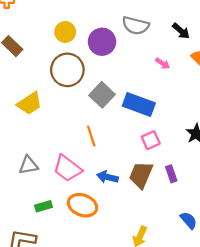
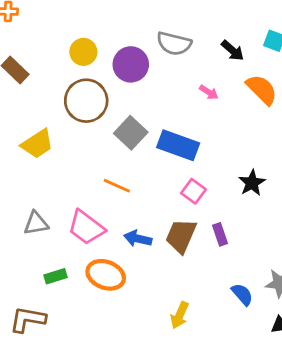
orange line: (91, 136) -> (117, 186), turned -48
pink square: (151, 140) -> (193, 191), turned -30

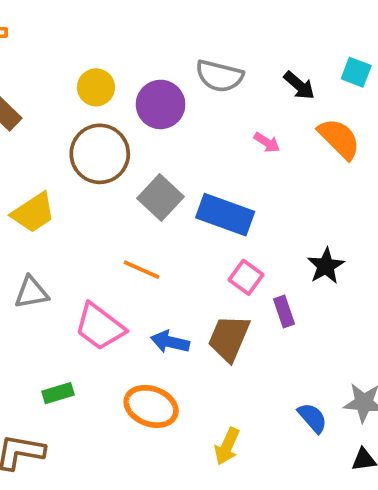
gray triangle: (36, 223) -> (31, 293), moved
purple rectangle: (220, 234) -> (284, 311), moved
orange ellipse: (106, 275) -> (151, 406), moved

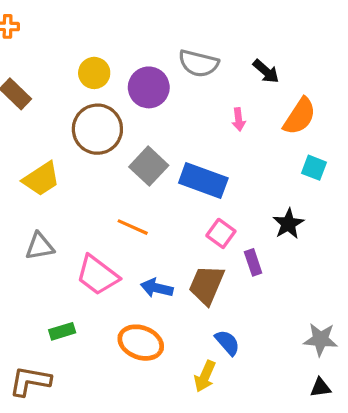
cyan square: (356, 72) -> (314, 168), moved
orange semicircle: (339, 139) -> (300, 116), turned 78
pink arrow: (267, 142) -> (239, 120), turned 50
blue semicircle: (312, 418) -> (227, 343), moved

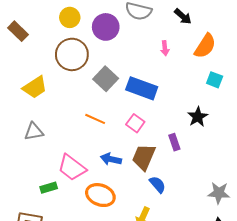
pink square: (221, 233) -> (135, 123), moved
pink trapezoid: (97, 275) -> (72, 168), moved
blue semicircle: (227, 343) -> (158, 184), moved

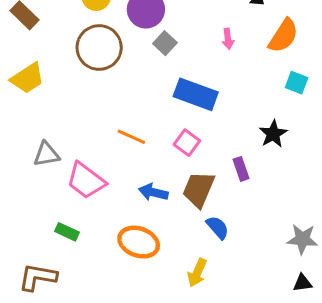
gray square: (106, 79) -> (165, 43), moved, size x0.7
yellow trapezoid: (35, 87) -> (27, 78), moved
pink trapezoid: (72, 168) -> (86, 181), moved
green rectangle: (49, 188) -> (67, 232), turned 42

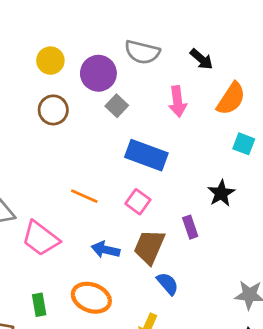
pink arrow: (228, 39) -> (177, 101), size x1.5
brown circle: (99, 48) -> (53, 110), size x0.7
green rectangle: (67, 232) -> (39, 305), moved, turned 55

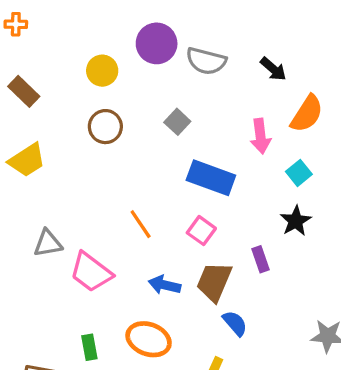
purple circle: (98, 73) -> (157, 43), moved
pink arrow: (177, 101) -> (260, 136), moved
cyan square: (244, 144) -> (299, 173), moved, turned 30
orange line: (84, 196) -> (141, 224), turned 32

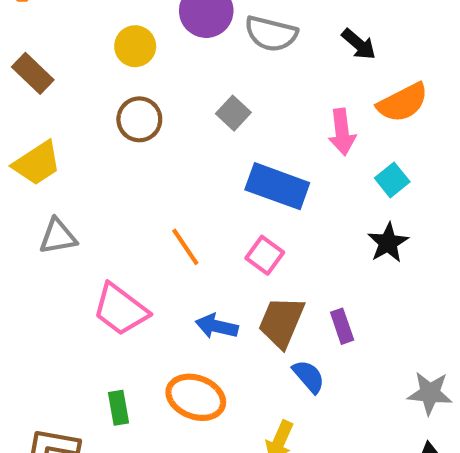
orange semicircle: (307, 114) -> (403, 103), turned 30
gray triangle: (48, 243) -> (58, 236), moved
purple rectangle: (260, 259) -> (342, 326), moved

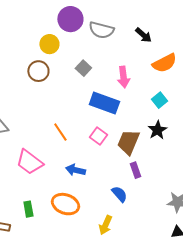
yellow circle: (135, 46) -> (49, 44), moved
pink arrow: (342, 132) -> (123, 77), moved
brown trapezoid: (281, 322) -> (128, 142), moved

